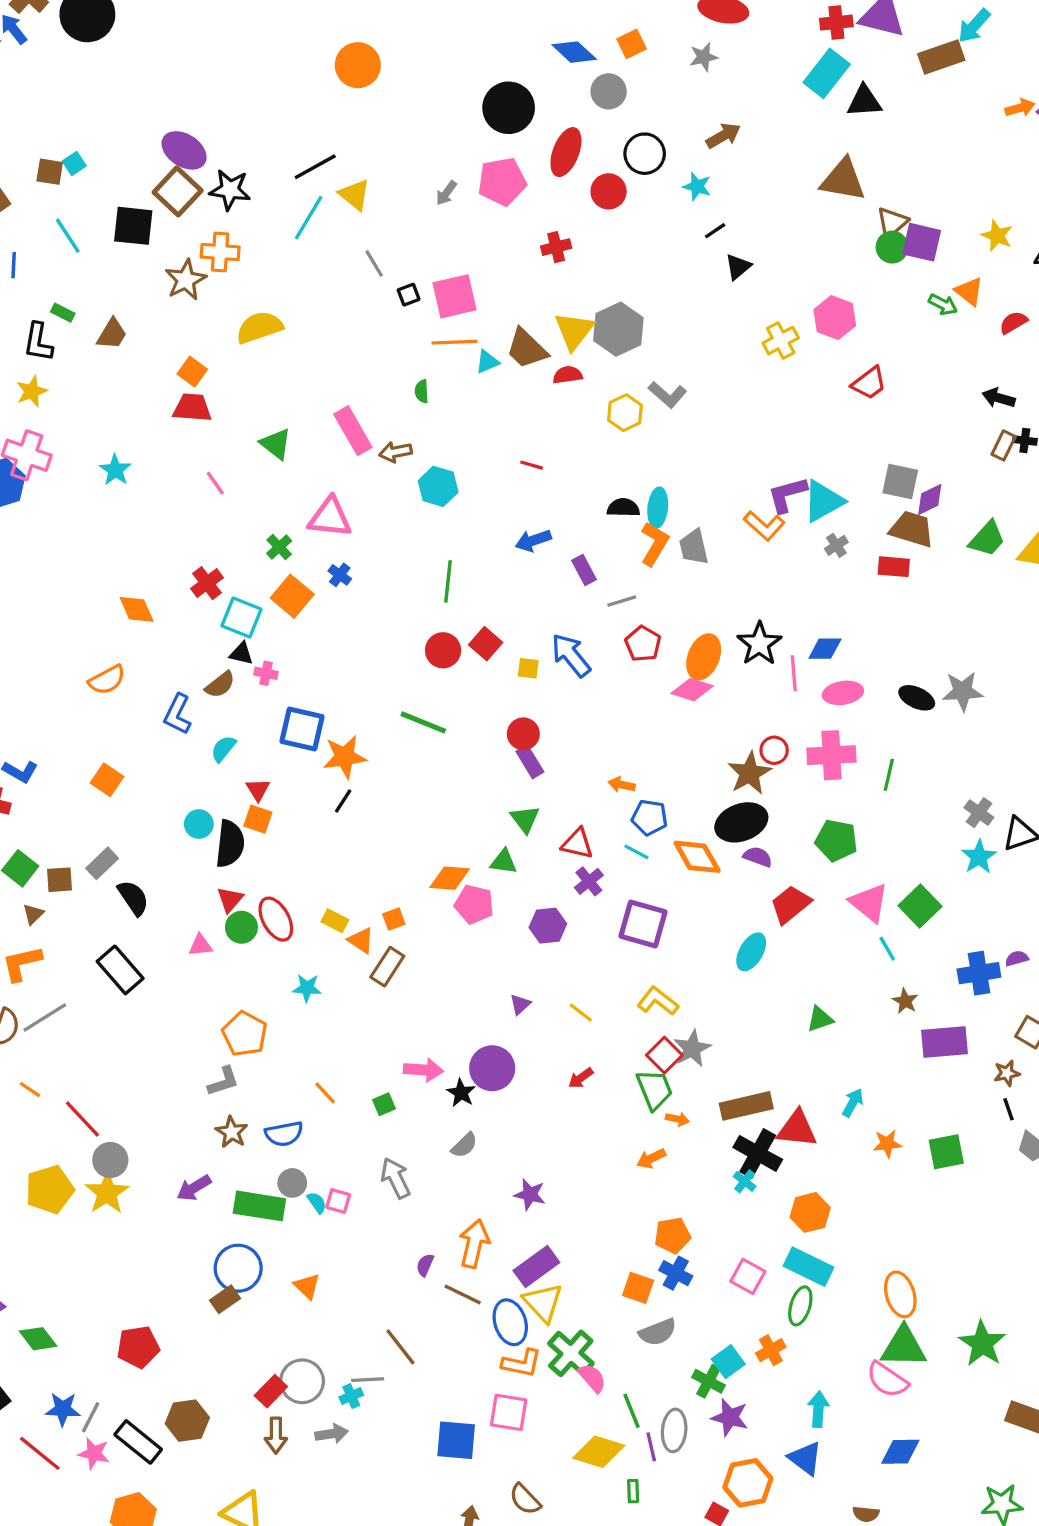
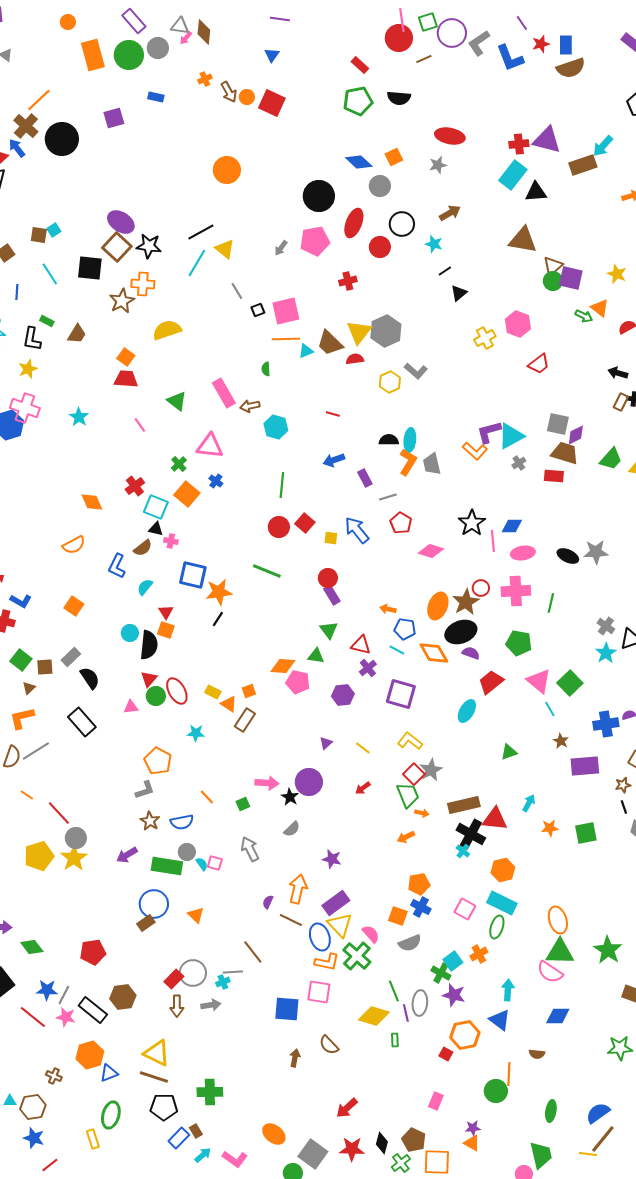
orange ellipse: (704, 657) -> (438, 606), moved
pink semicircle: (592, 1378) -> (371, 934), moved

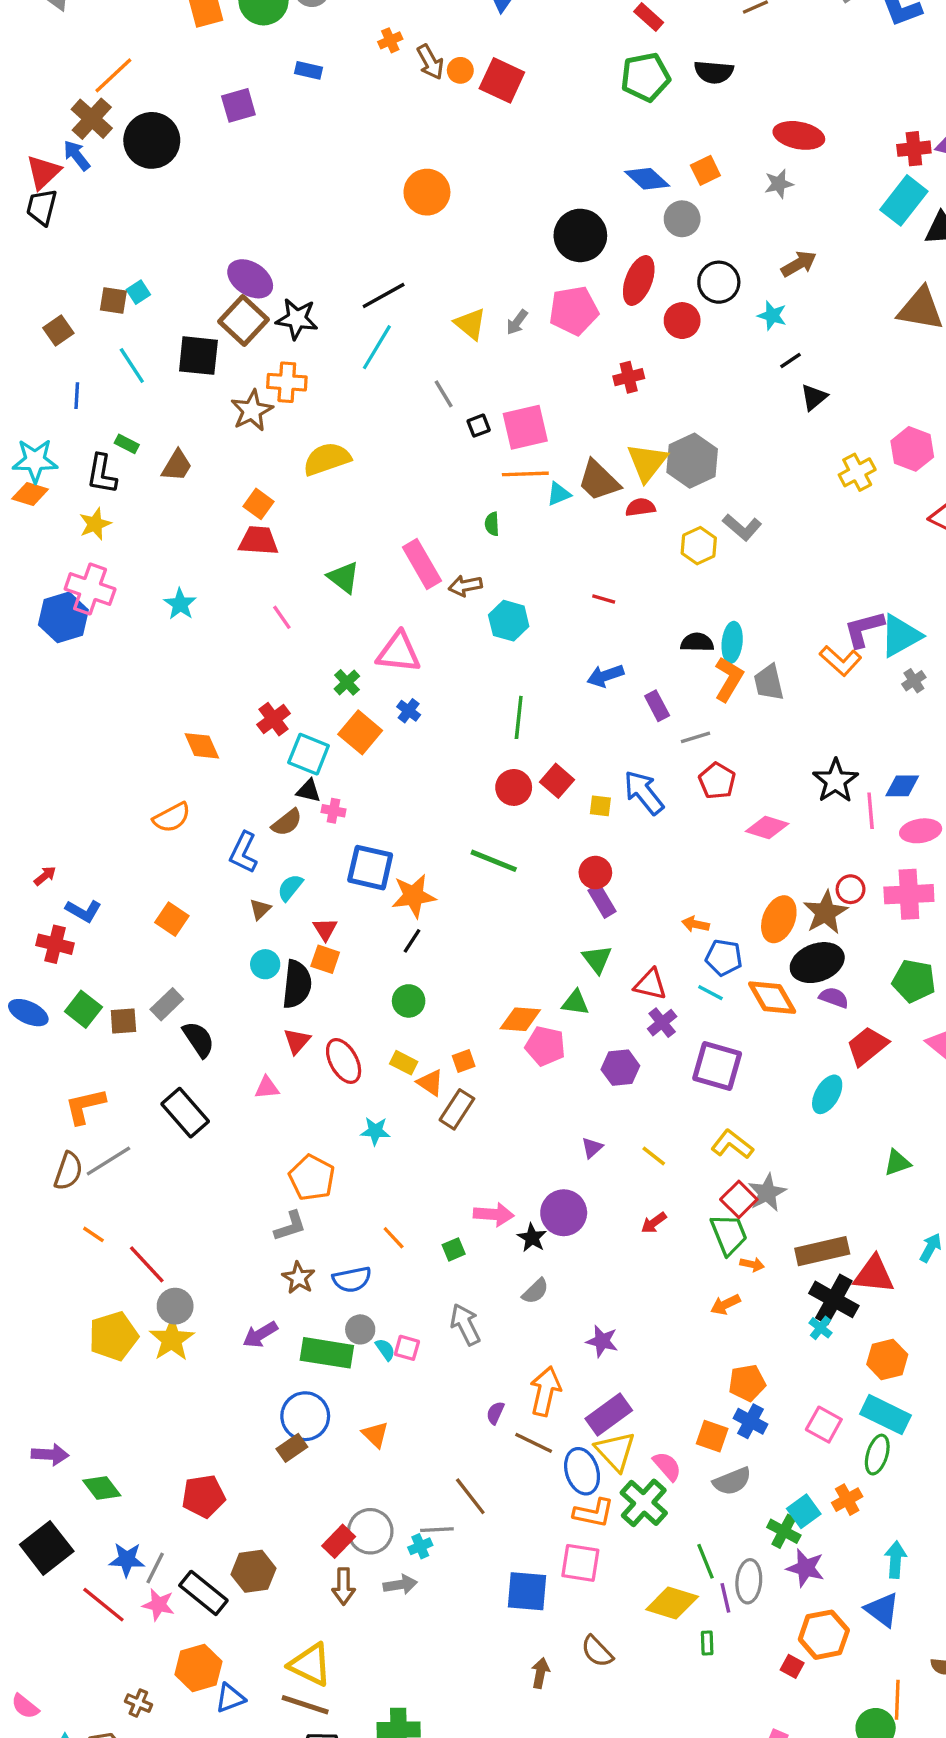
yellow triangle: (225, 249) -> (470, 324), moved
brown triangle: (29, 688) -> (260, 909), moved
green circle: (156, 696) -> (409, 1001), moved

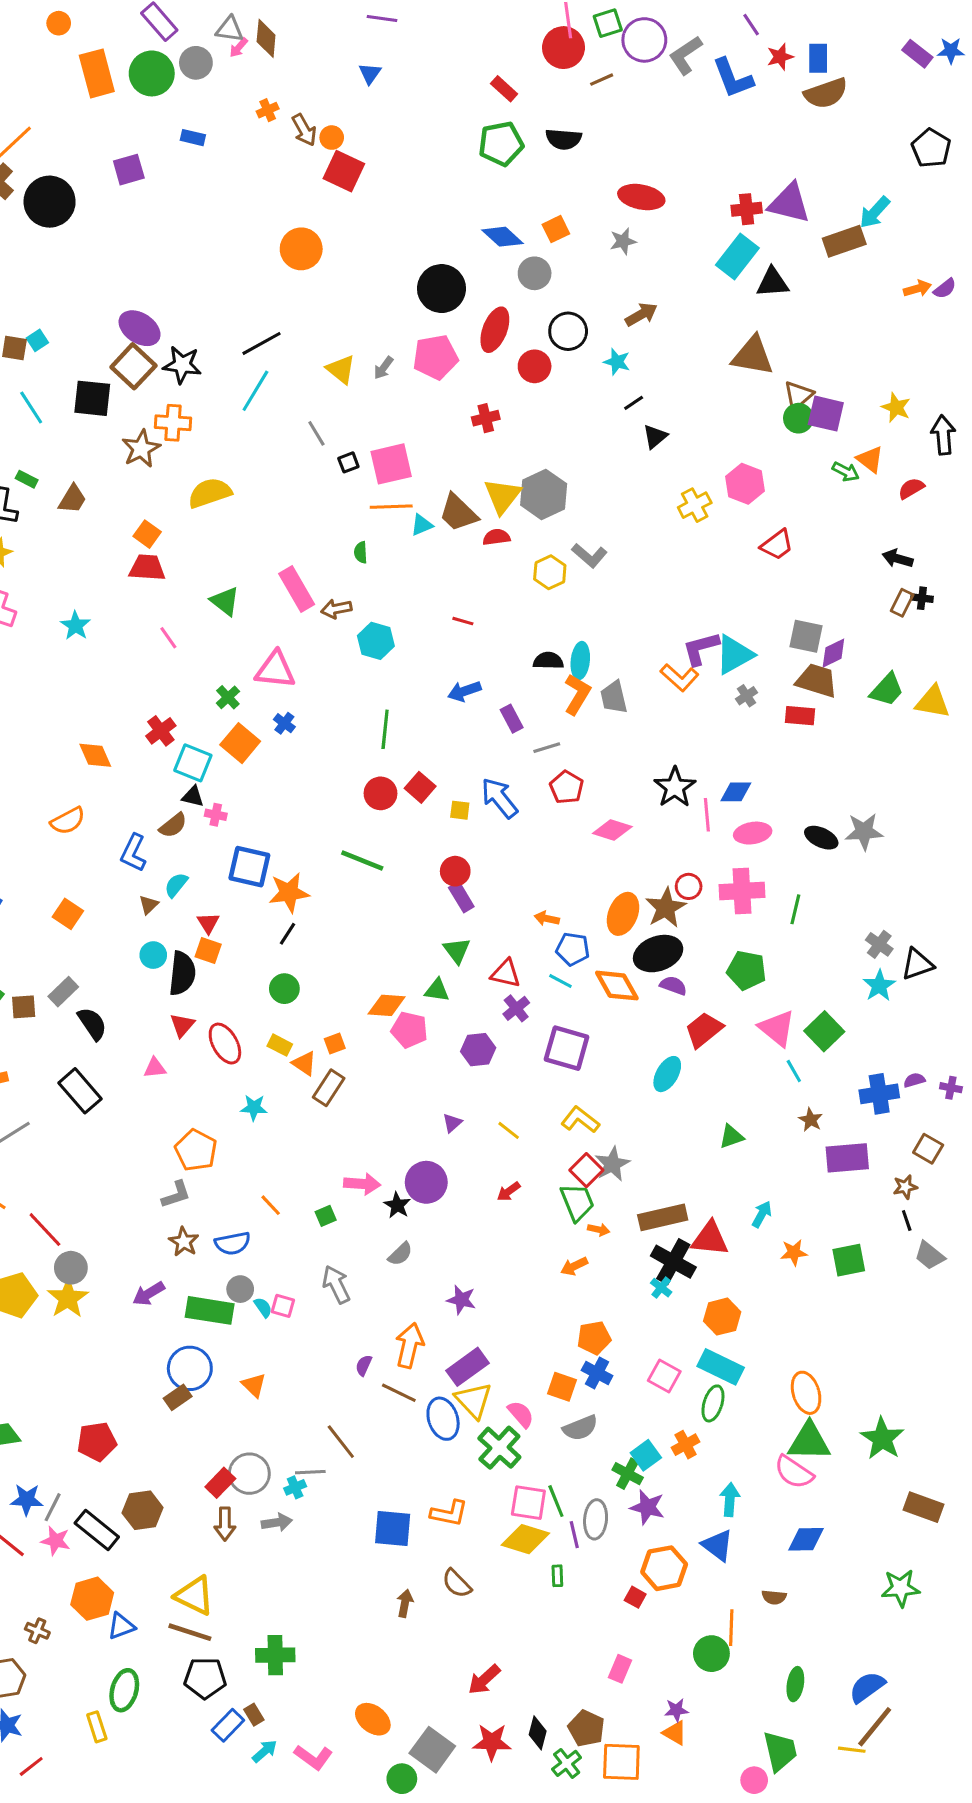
red square: (502, 80) -> (344, 171), moved
orange L-shape: (594, 1513) -> (449, 1513), moved
pink square: (580, 1563) -> (528, 1503), moved

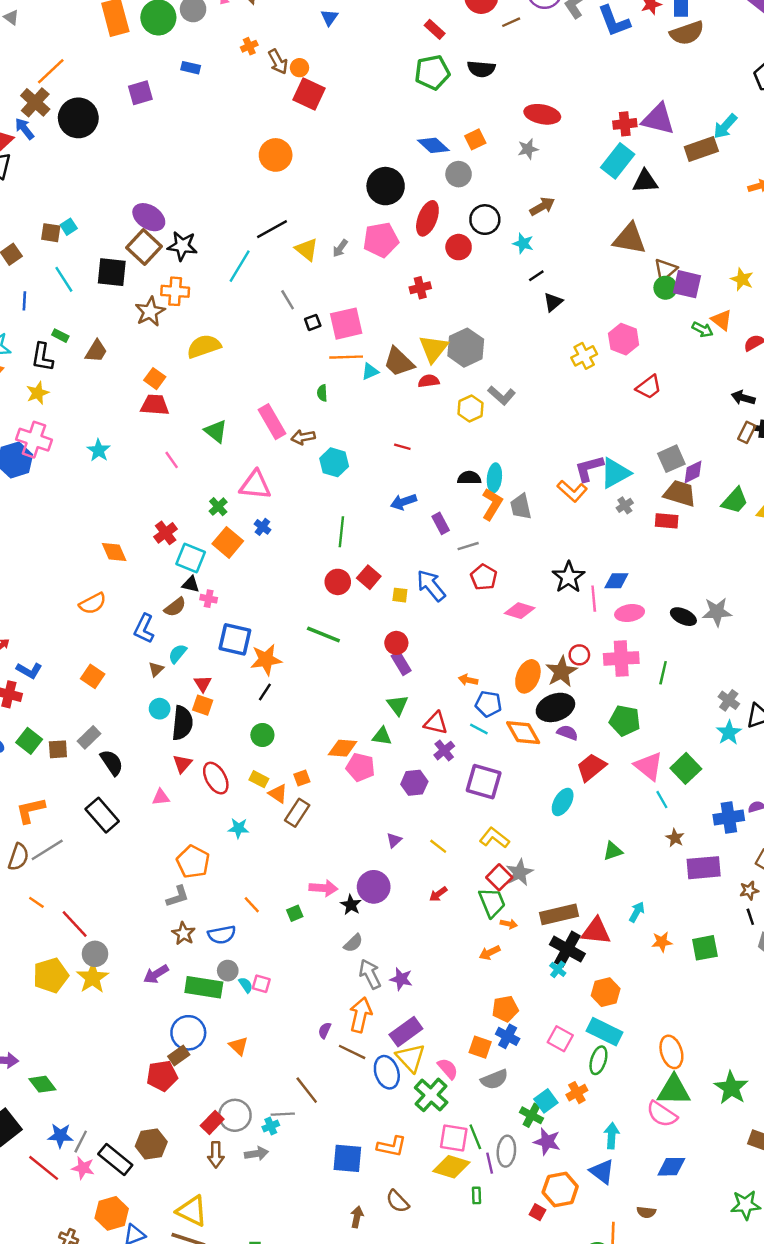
black line: (262, 343) -> (272, 229), moved
gray square: (806, 636) -> (671, 459), turned -36
gray arrow: (336, 1284) -> (370, 974), moved
red pentagon: (97, 1442) -> (162, 1076), moved

